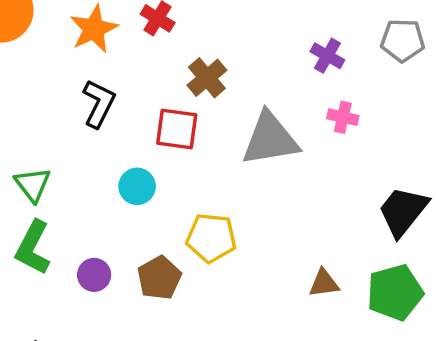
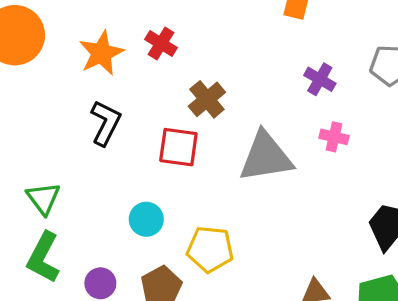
cyan circle: (137, 186) -> (146, 219), moved

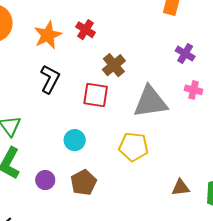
yellow pentagon: (210, 249) -> (134, 147), moved

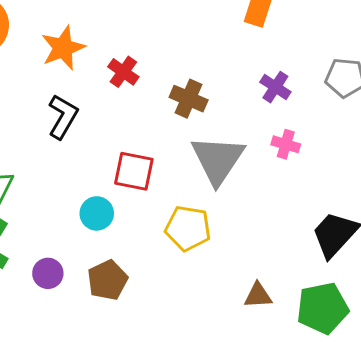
red cross: (86, 30) -> (123, 72), moved
brown cross: (114, 65) -> (189, 99), moved, turned -30
red square: (96, 95) -> (134, 171), moved
gray triangle: (150, 102) -> (218, 160), turned -51

